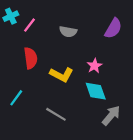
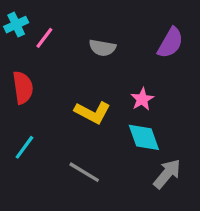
red semicircle: (31, 58) -> (23, 88), moved

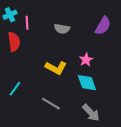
pink line: (44, 38) -> (27, 23), turned -40
red semicircle: (23, 88) -> (14, 42), moved
gray arrow: (167, 174) -> (91, 113), moved, turned 96

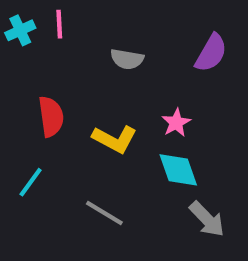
pink line: (27, 23) -> (59, 24), moved
red semicircle: (14, 42) -> (51, 117), moved
gray arrow: (91, 113) -> (207, 219), moved

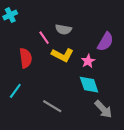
pink line: (59, 24) -> (44, 38), moved, turned -32
purple semicircle: (211, 53) -> (105, 42), moved
yellow L-shape: (115, 139) -> (62, 55), moved

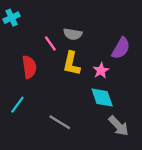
yellow L-shape: (62, 55) -> (72, 63), turned 75

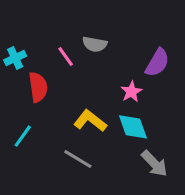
cyan cross: (12, 18) -> (15, 58), moved
yellow L-shape: (72, 63) -> (90, 121), moved, turned 115

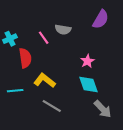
purple semicircle: (157, 63) -> (101, 19), moved
yellow L-shape: (90, 121) -> (45, 80), moved
cyan line: (23, 136) -> (15, 91), turned 49

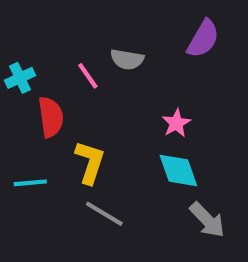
yellow L-shape: (45, 80) -> (90, 162), turned 70

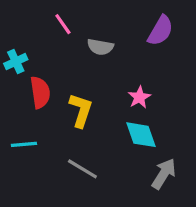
pink line: (88, 76) -> (63, 24), moved
yellow L-shape: (90, 162) -> (81, 110), moved
gray arrow: (207, 220) -> (164, 174), turned -104

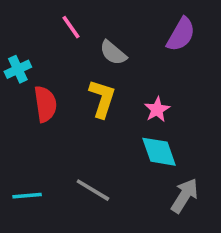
gray semicircle: (100, 47) -> (113, 53), turned 30
yellow L-shape: (81, 110) -> (102, 99), moved
cyan line: (24, 144) -> (27, 196), moved

